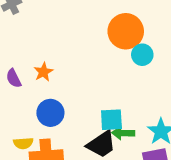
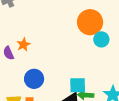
orange star: (43, 72) -> (23, 45), moved

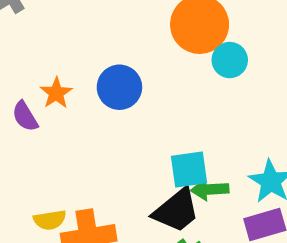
blue circle: (34, 79) -> (119, 87), moved

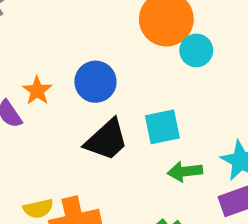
cyan square: (189, 169) -> (162, 127), moved
black trapezoid: (176, 210) -> (106, 140), moved

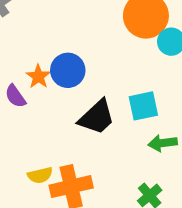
blue circle: (95, 82) -> (68, 70), moved

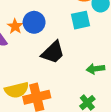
cyan square: (143, 106) -> (81, 20), moved
yellow semicircle: (40, 175) -> (17, 90), size x1.5

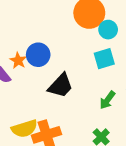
cyan square: (81, 20) -> (104, 59), moved
green arrow: (95, 69) -> (107, 100), turned -42

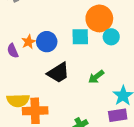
cyan square: (104, 59) -> (80, 37), moved
green arrow: (107, 100) -> (96, 77), moved

